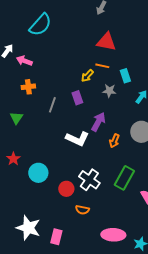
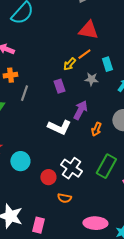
orange line: (102, 66) -> (84, 54), turned -48
gray line: (52, 105) -> (24, 93), moved

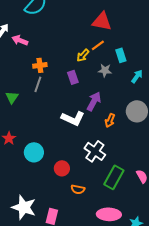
orange cross: (10, 75) -> (40, 65), moved
green rectangle: (106, 166) -> (114, 177), moved
white cross: (71, 168) -> (95, 151), moved

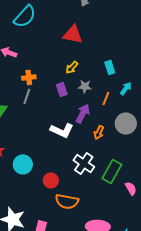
red triangle: (102, 21) -> (73, 34), moved
orange line: (98, 45) -> (106, 98), moved, turned -32
gray star: (105, 70) -> (85, 86), moved
green rectangle: (114, 177) -> (112, 171), moved
orange semicircle: (78, 189) -> (67, 201), size x1.6

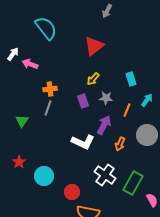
cyan semicircle: (25, 16) -> (46, 28), turned -80
red triangle: (73, 34) -> (94, 46), turned -50

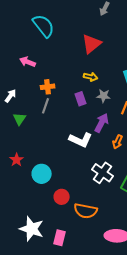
white arrow: (13, 54) -> (11, 96), moved
yellow arrow: (93, 79) -> (91, 77), turned -120
red circle: (72, 192) -> (62, 197), moved

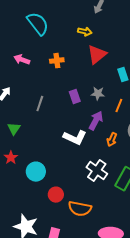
red triangle: (92, 44) -> (97, 55), moved
yellow arrow: (91, 77) -> (85, 32), moved
orange cross: (48, 87) -> (57, 61), moved
green triangle: (20, 119) -> (14, 129), moved

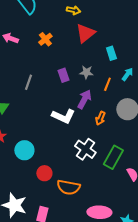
orange cross: (57, 61) -> (45, 39), turned -32

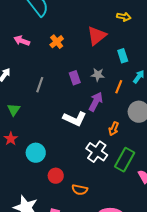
yellow arrow: (73, 10) -> (124, 17), moved
orange arrow: (100, 118) -> (114, 129), moved
orange semicircle: (68, 187) -> (80, 190), size x0.7

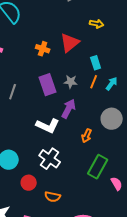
orange cross: (57, 42) -> (43, 49), moved, turned -32
purple rectangle: (75, 78) -> (48, 85), size x1.5
orange line: (119, 87) -> (94, 82), moved
white cross: (97, 152) -> (50, 159), moved

